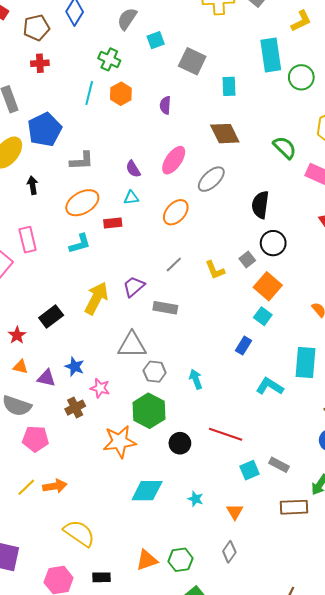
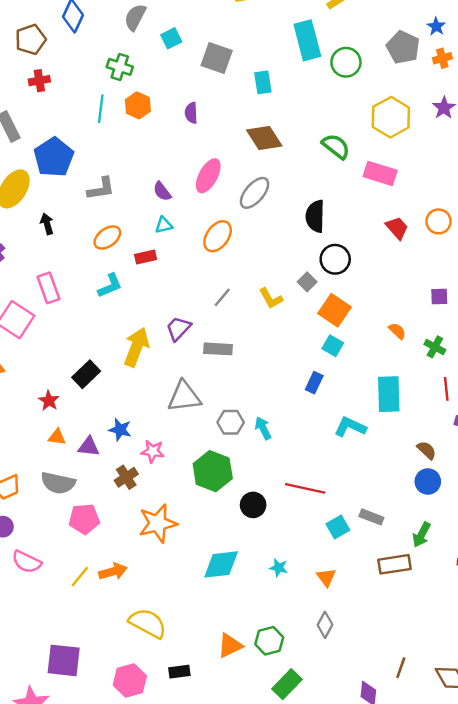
orange ellipse: (82, 203) -> (107, 238), size x0.7
gray hexagon: (155, 372) -> (231, 422), moved
orange star: (120, 442) -> (158, 523), moved

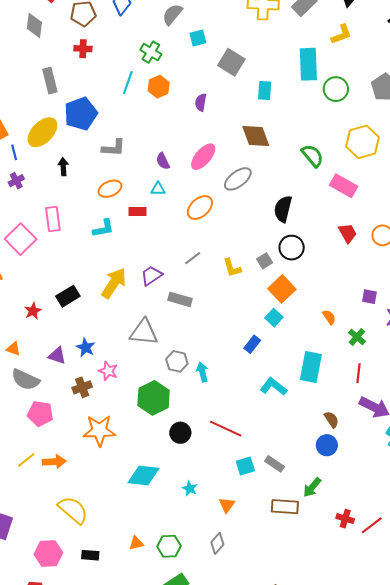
orange triangle: (57, 437) -> (13, 349), moved
orange triangle: (230, 646) -> (136, 543), size x0.7

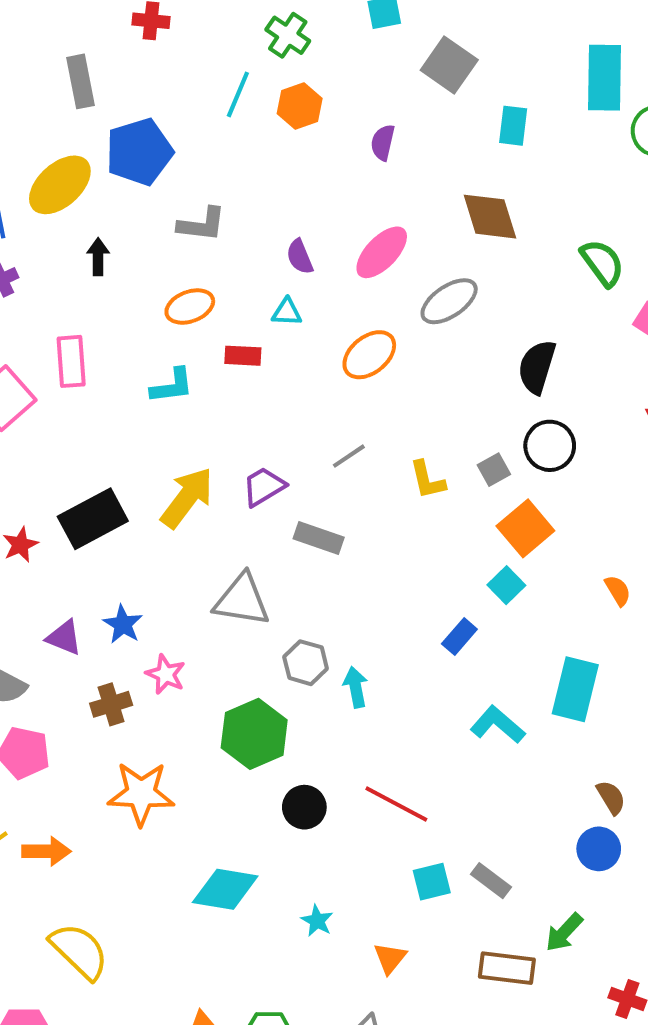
black rectangle: (68, 296) -> (93, 519), size x1.4

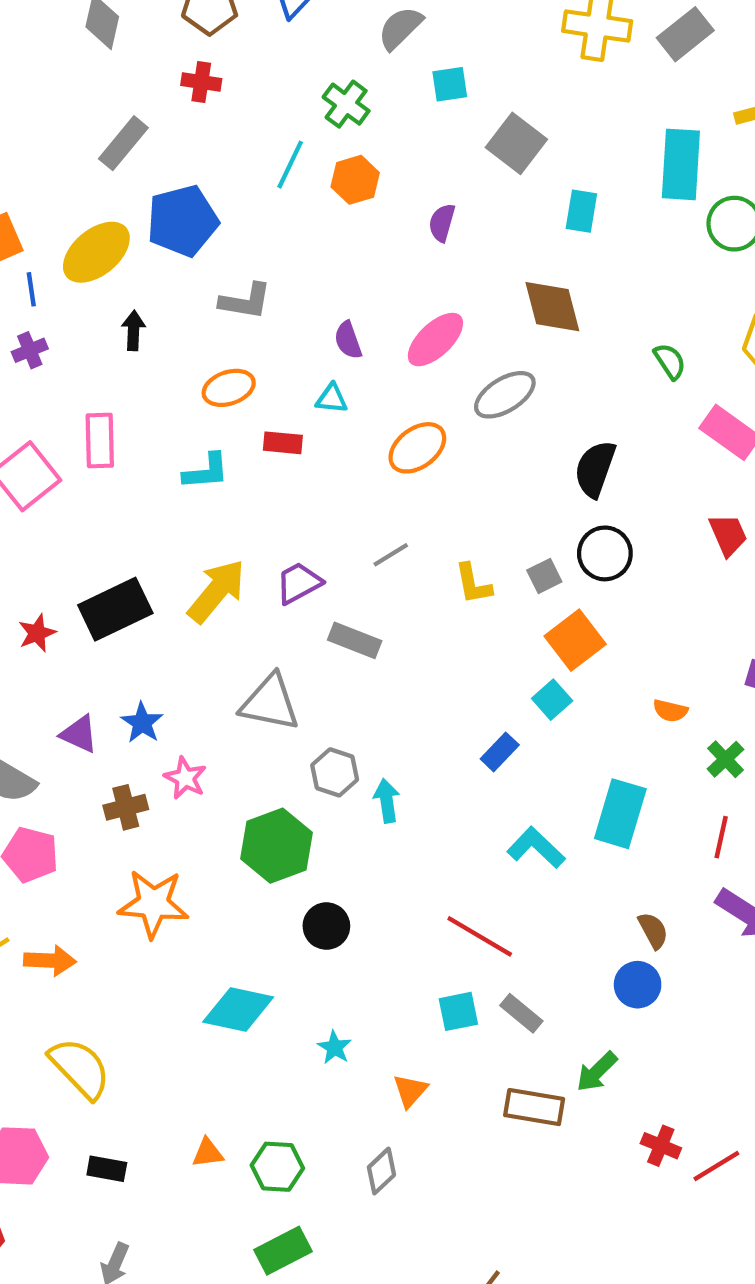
gray rectangle: (81, 81) -> (123, 143), turned 48
green semicircle: (602, 263) -> (670, 361), size x0.7
orange semicircle: (618, 590) -> (670, 711), turned 132
red line: (396, 804) -> (480, 936), moved

